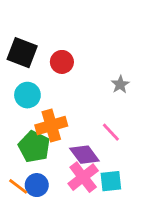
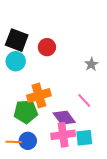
cyan circle: (27, 95) -> (16, 61), moved
green pentagon: (34, 147) -> (26, 112), turned -30
pink cross: (83, 177) -> (63, 135), turned 30
orange line: (18, 186) -> (14, 142), turned -35

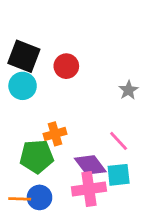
orange cross: (39, 95) -> (55, 134), size x0.7
cyan square: (84, 138) -> (119, 175), moved

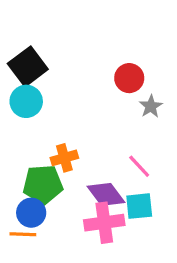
black square: (24, 56) -> (28, 66), turned 32
red circle: (66, 66) -> (129, 78), moved
blue circle: (39, 197) -> (31, 213), moved

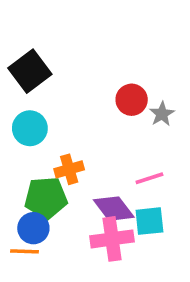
red circle: (129, 78) -> (132, 100), moved
cyan circle: (26, 101) -> (30, 128), moved
pink line: (139, 166) -> (149, 178), turned -65

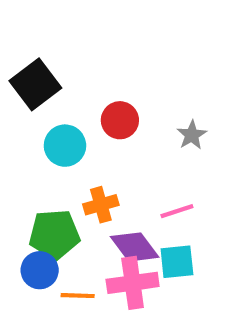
red circle: (132, 100) -> (120, 120), moved
cyan circle: (30, 128) -> (65, 146), moved
orange cross: (69, 169) -> (101, 205), moved
orange line: (25, 251) -> (78, 296), moved

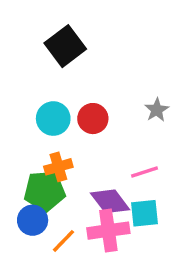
black square: (35, 84) -> (65, 46), moved
red circle: (120, 120) -> (93, 119), moved
orange cross: (101, 205) -> (58, 167), moved
orange line: (78, 296) -> (64, 241), turned -48

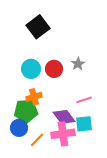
gray star: (157, 110) -> (78, 64), moved

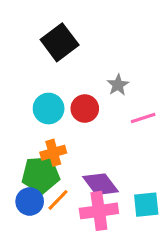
gray star: (78, 64) -> (118, 85), moved
pink line: (84, 100) -> (143, 118), moved
cyan square: (84, 124) -> (146, 205), moved
orange line: (37, 140) -> (58, 200), moved

